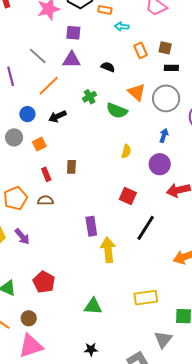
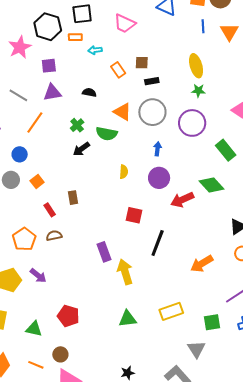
black arrow: (57, 116) -> (81, 149), moved
green triangle: (93, 306) -> (128, 319), moved

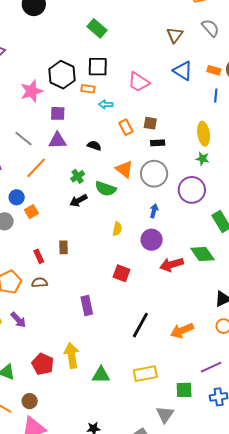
orange square: (37, 181) -> (31, 212), moved
black line: (158, 243) -> (140, 325), moved
yellow arrow: (125, 272) -> (72, 355), moved

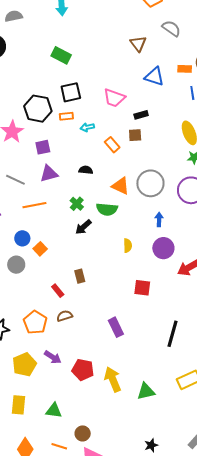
black rectangle: (158, 143) -> (141, 115), moved
orange line: (36, 168) -> (34, 205), turned 50
red pentagon: (43, 364) -> (83, 370), moved

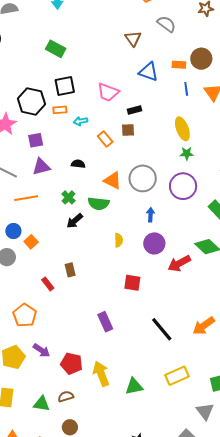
brown semicircle: (65, 316) -> (66, 397), moved
black line: (172, 334) -> (162, 329), turned -56

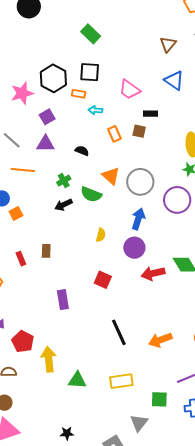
purple square: (36, 140) -> (47, 117), turned -35
blue arrow: (150, 215) -> (138, 219), size x1.5
purple rectangle: (105, 322) -> (63, 300), moved

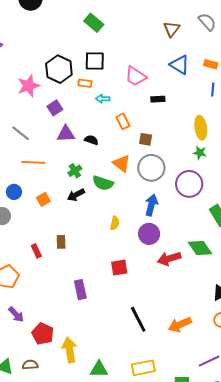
brown square: (139, 131) -> (146, 139), moved
purple triangle: (46, 144) -> (66, 134), moved
orange square: (16, 213) -> (43, 199), moved
red square: (103, 280) -> (119, 268), turned -30

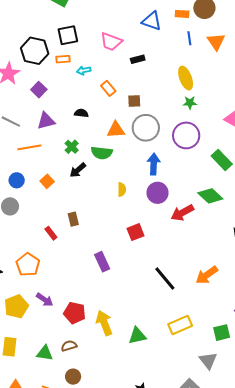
purple triangle: (66, 134) -> (46, 121), moved
orange triangle: (122, 163) -> (116, 130), turned -30

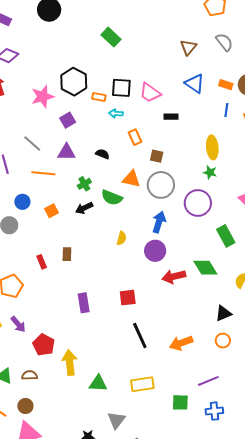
black square: (68, 35) -> (121, 88), moved
red square: (135, 232) -> (128, 298), moved
gray triangle: (208, 361) -> (116, 420), moved

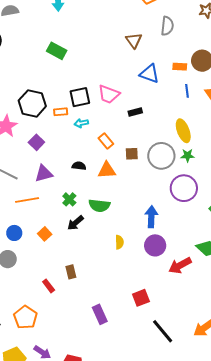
gray semicircle: (224, 42) -> (167, 26), turned 60
orange triangle: (131, 179) -> (107, 170), moved
gray circle: (161, 185) -> (161, 156), moved

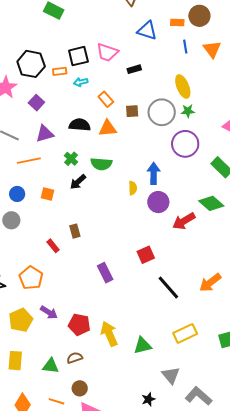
black semicircle: (79, 166) -> (80, 125), size x1.5
orange square: (45, 234) -> (48, 194), turned -32
yellow semicircle: (119, 242) -> (133, 188), moved

